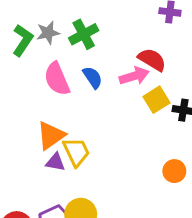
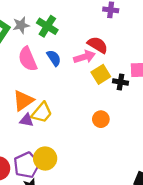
green cross: (84, 34) -> (47, 26), turned -30
yellow trapezoid: (76, 152) -> (42, 113), turned 65
orange circle: (174, 171) -> (101, 119), moved

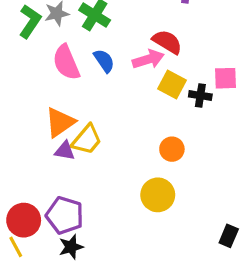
yellow square: (101, 74) -> (172, 84), turned -30
yellow circle: (45, 159) -> (158, 195), moved
purple pentagon: (27, 165) -> (65, 215), turned -30

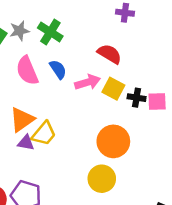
pink arrow: (148, 59) -> (88, 82), moved
pink square: (226, 78) -> (157, 102), moved
orange circle: (172, 149) -> (113, 141), size x1.6

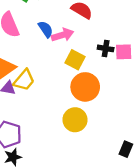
blue semicircle: (58, 69) -> (46, 29), moved
yellow square: (113, 89) -> (75, 60), moved

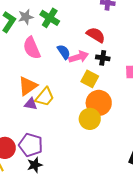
black cross: (106, 48) -> (103, 58), moved
yellow circle: (75, 120) -> (90, 119), moved

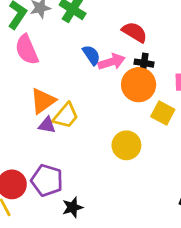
pink semicircle: (32, 48) -> (27, 50), moved
yellow square: (90, 79) -> (163, 113), moved
orange circle: (99, 103) -> (139, 85), moved
black star: (35, 165) -> (73, 207), moved

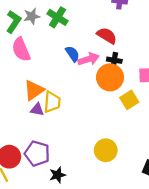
yellow square: (163, 113) -> (129, 100), turned 30
yellow trapezoid: (66, 116) -> (52, 102), turned -35
yellow circle: (126, 145) -> (106, 150), moved

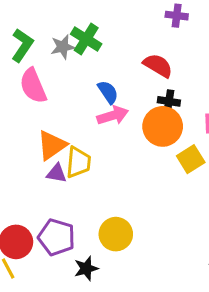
gray star: (32, 16) -> (63, 47), moved
pink arrow: (89, 59) -> (113, 115), moved
yellow circle: (106, 150) -> (116, 234), moved

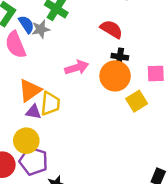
gray star: (63, 47) -> (41, 29), moved
blue semicircle: (108, 92) -> (26, 24), moved
yellow circle: (116, 234) -> (26, 141), moved

